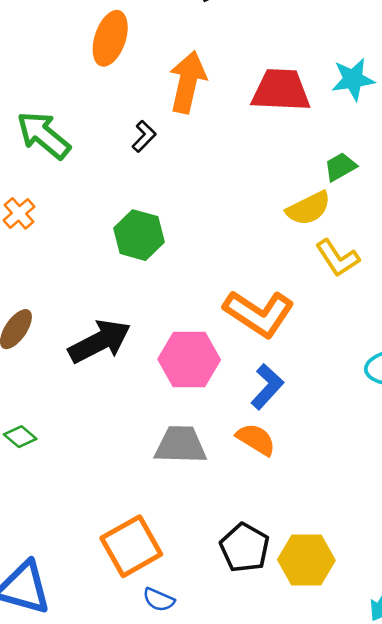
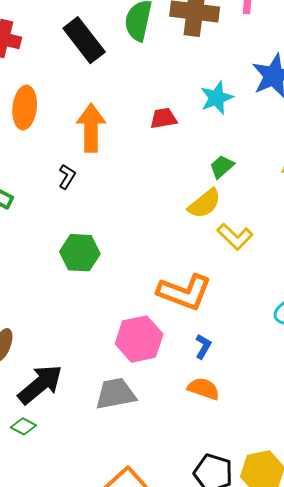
red trapezoid: (281, 90) -> (163, 118), size x0.6
black arrow: (100, 341) -> (40, 384), moved
blue L-shape: (267, 387) -> (203, 346), size x0.7
gray trapezoid: (180, 445) -> (116, 394), moved

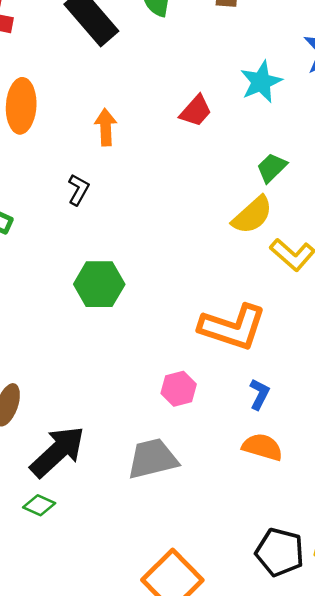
red trapezoid: (163, 118) -> (196, 111), turned 144
orange arrow: (91, 128) -> (106, 127), size x0.6
pink hexagon: (139, 339) -> (179, 389), size x0.6

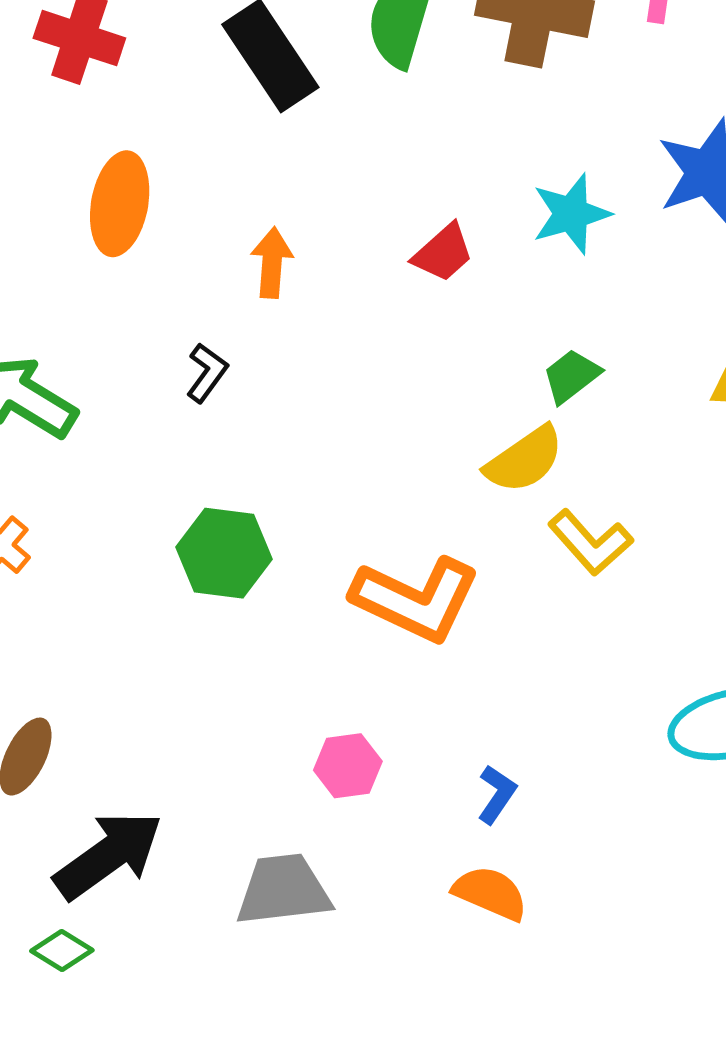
orange L-shape: (233, 327) -> (416, 599), moved

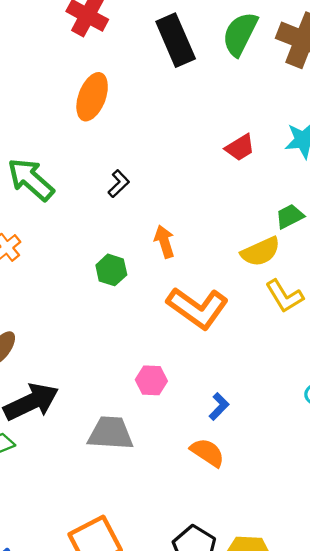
orange arrow: (272, 263) -> (164, 242), moved, turned -32
green hexagon: (224, 553) -> (111, 270), size x0.7

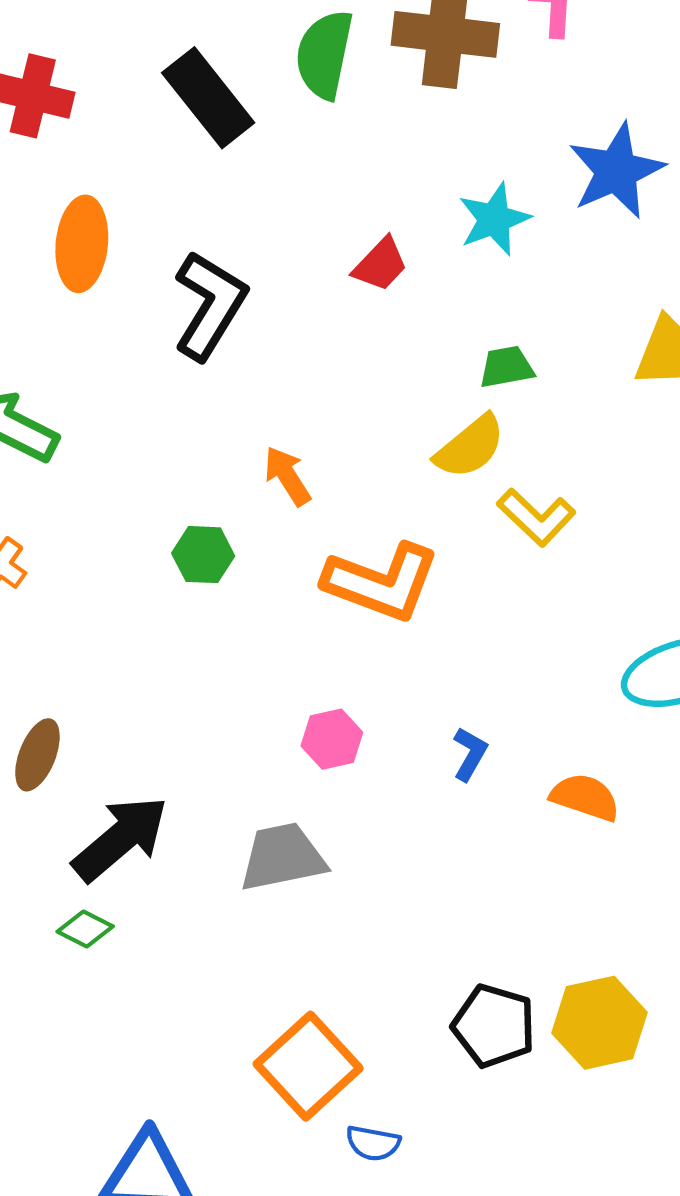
black L-shape: (119, 184) -> (210, 305), moved, size x2.0
green trapezoid: (290, 216) -> (506, 367), turned 32
orange semicircle: (207, 452) -> (585, 797), moved

